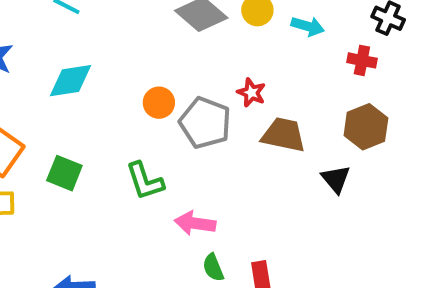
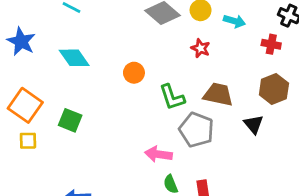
cyan diamond: (70, 81) -> (74, 58), turned 64
red star: (251, 93) -> (201, 48), moved
gray pentagon: (205, 123) -> (196, 130), moved
green L-shape: (145, 181) -> (172, 97), moved

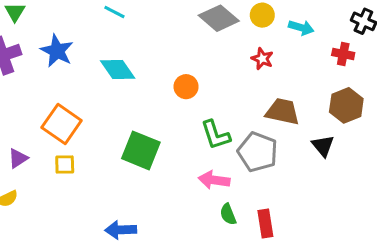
green L-shape: (172, 97) -> (216, 135), moved
green square: (70, 120) -> (141, 150), moved, size x1.4

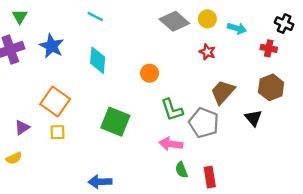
cyan diamond: (118, 70) -> (98, 60), turned 40
brown trapezoid: (283, 112) -> (223, 92), turned -60

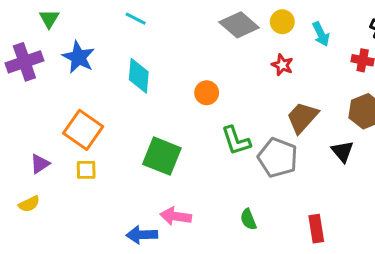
green triangle: (20, 17) -> (49, 19), moved
cyan arrow: (237, 28) -> (321, 34), turned 48
pink arrow: (171, 144) -> (176, 216), moved
red rectangle: (210, 177) -> (316, 229), moved

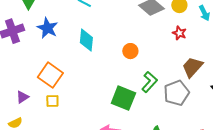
green L-shape: (236, 141) -> (149, 82), turned -120
green square: (162, 156) -> (123, 98), moved
gray pentagon: (278, 158) -> (176, 93), turned 30

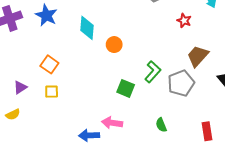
orange circle: (130, 51) -> (114, 45), moved
orange square: (50, 75) -> (49, 64), size x0.7
green square: (123, 98) -> (126, 88), size x0.7

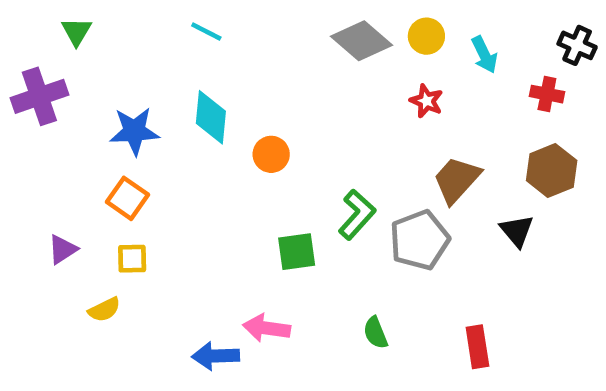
blue star: (46, 15) -> (134, 131), moved, turned -30
green square: (126, 88) -> (297, 252), turned -30
yellow semicircle: (13, 115) -> (104, 310), moved

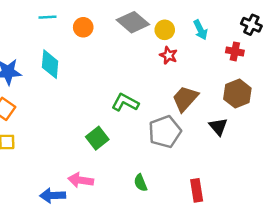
cyan line: (206, 31) -> (48, 17), turned -30
yellow circle: (426, 36) -> (165, 30), moved
orange circle: (271, 154) -> (83, 27), moved
green L-shape: (357, 215) -> (125, 102), moved, turned -104
green square: (297, 252) -> (97, 138), turned -30

